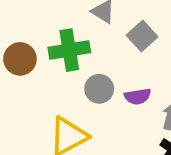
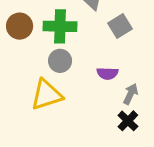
gray circle: (99, 89) -> (60, 61), moved

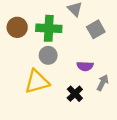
black cross: (128, 121) -> (75, 94), moved

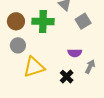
gray circle: (48, 55) -> (18, 45), moved

